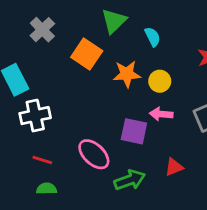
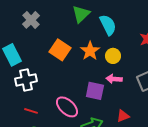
cyan semicircle: (153, 37) -> (108, 25), size x1.5
orange square: (87, 54) -> (60, 50), moved
orange star: (127, 74) -> (90, 51), turned -30

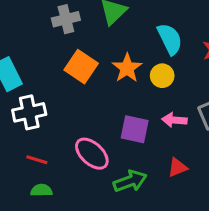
gray cross: (31, 20) -> (66, 19), moved, turned 30
cyan semicircle: (108, 25) -> (170, 39), moved
pink arrow: (114, 79) -> (174, 120), moved

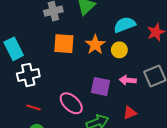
cyan semicircle: (170, 39) -> (125, 25), turned -85
orange square: (81, 67) -> (64, 44), turned -30

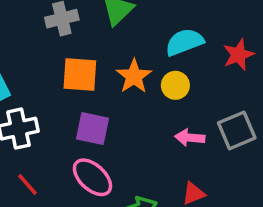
purple square: (100, 87) -> (92, 129), moved
red line: (34, 107) -> (28, 184), turned 32

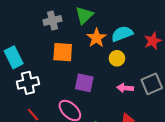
orange star: (134, 76) -> (96, 38), moved
purple square: (92, 129) -> (84, 83), moved

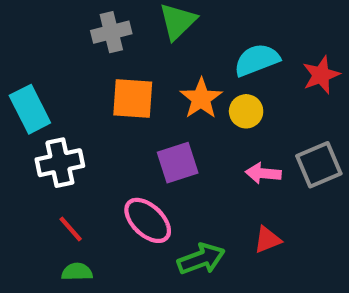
orange star: (96, 38) -> (201, 98), moved
purple square: (84, 83) -> (178, 163), turned -30

